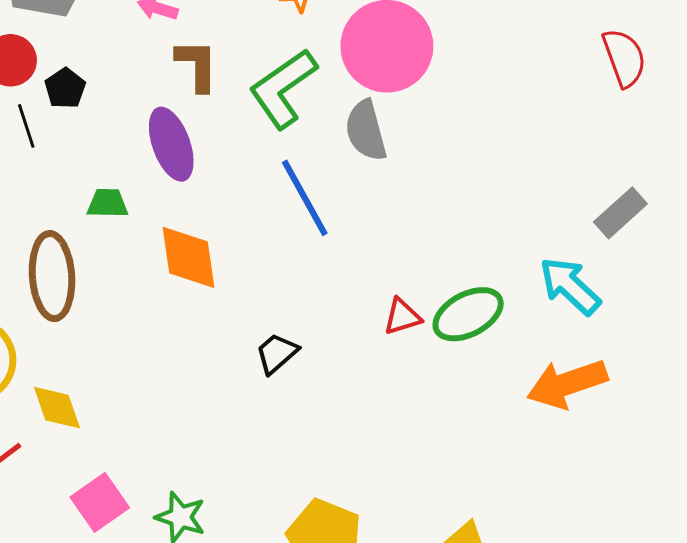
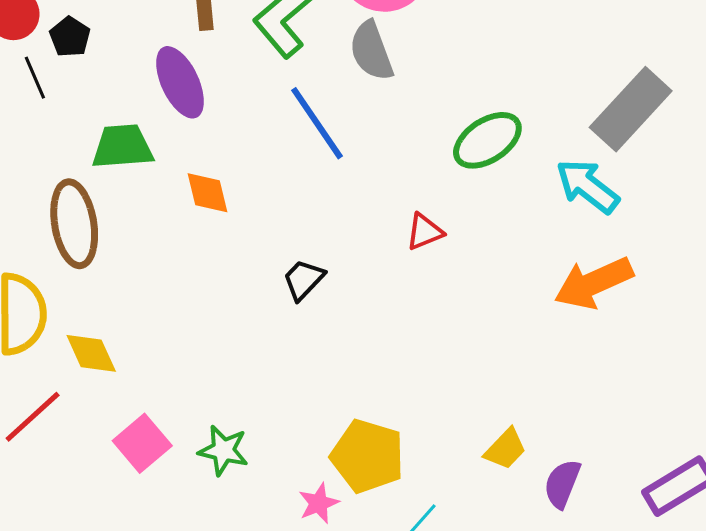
green trapezoid: (108, 203) -> (122, 147), size x1.5
gray rectangle: (620, 213) -> (631, 109), size x1.6
orange diamond: (189, 257) -> (208, 193), size x0.7
green ellipse: (468, 314) -> (487, 140), moved

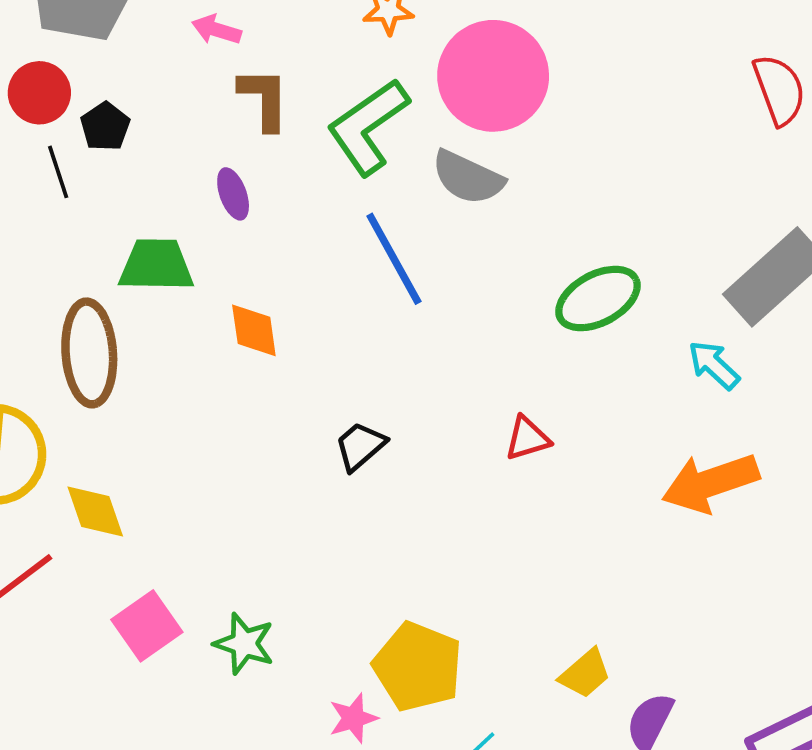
gray semicircle: (371, 51) -> (468, 177), turned -50
purple ellipse: (180, 82) -> (233, 194), size x0.6
cyan arrow: (587, 186) -> (714, 365), size x0.7
red triangle: (424, 232) -> (527, 438), moved

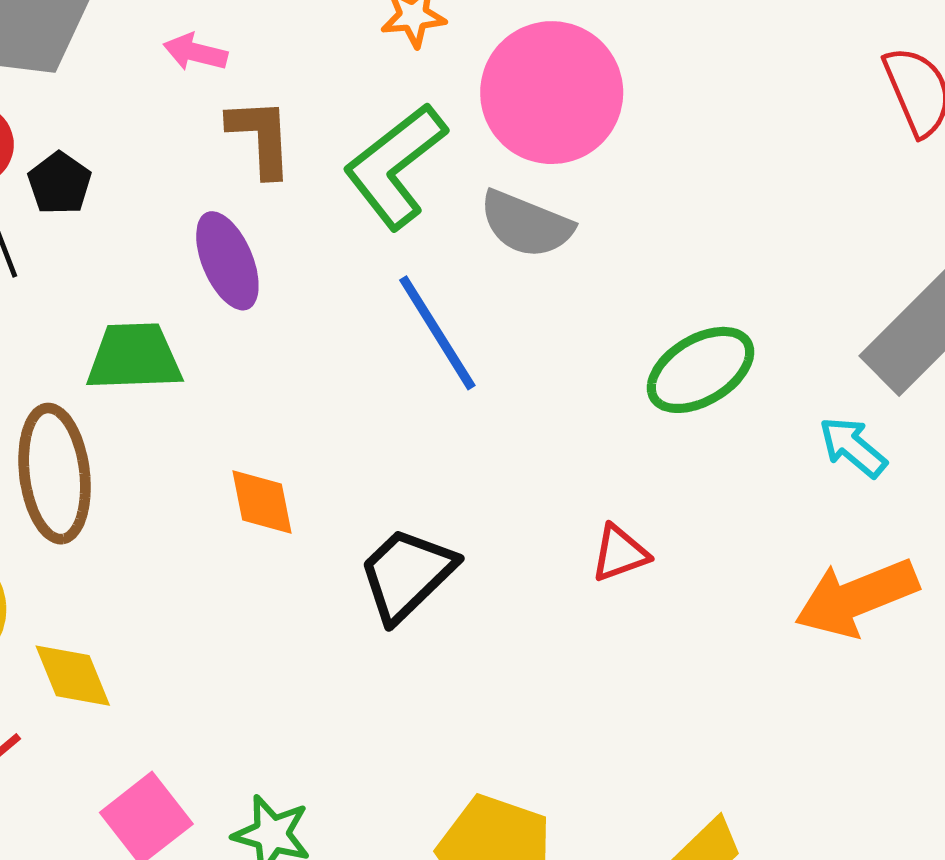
purple ellipse: (233, 194) -> (227, 261), size x1.5
orange diamond: (254, 330) -> (262, 502), moved
black trapezoid: (360, 446) -> (407, 574), size x1.5

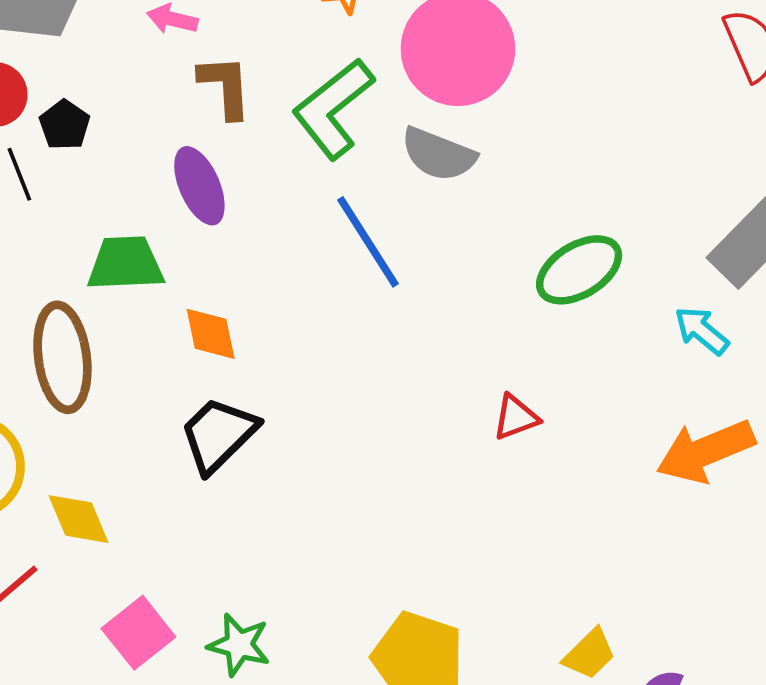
orange diamond: (262, 502) -> (211, 334), moved
black trapezoid: (407, 574) -> (218, 435), moved

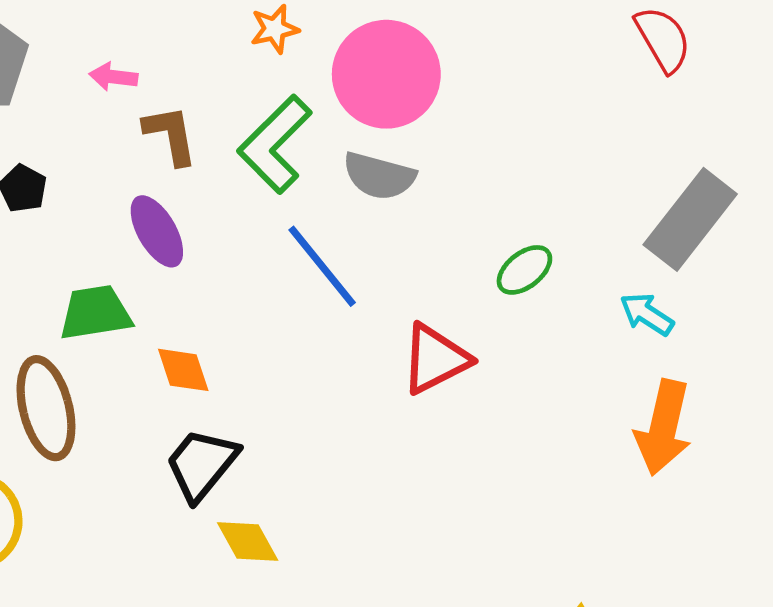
green ellipse: (579, 270) -> (524, 270), size x0.7
red triangle: (516, 417) -> (435, 359), moved, size x1.6
orange arrow: (706, 451) -> (663, 428), turned -48
yellow diamond: (78, 519) -> (248, 541), moved

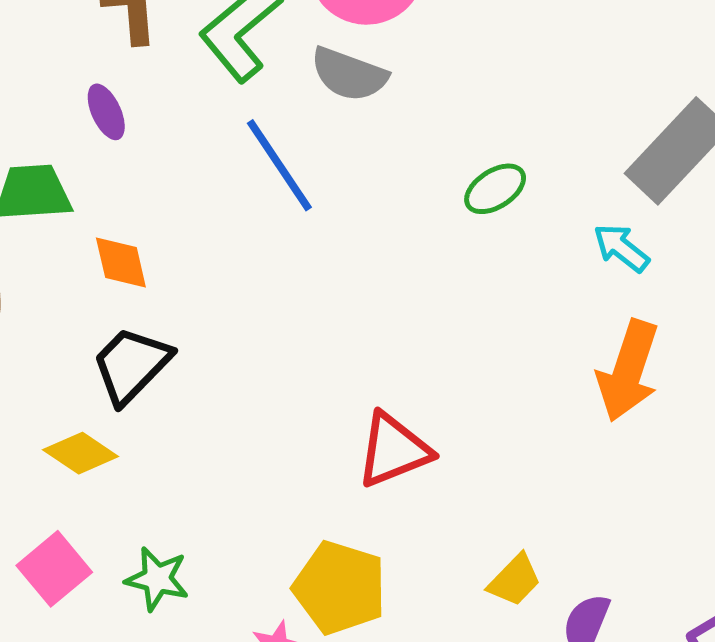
purple ellipse: (157, 231) -> (106, 112), size x0.7
red triangle: (435, 359) -> (394, 450), moved
yellow diamond: (248, 541) -> (81, 453), moved, turned -32

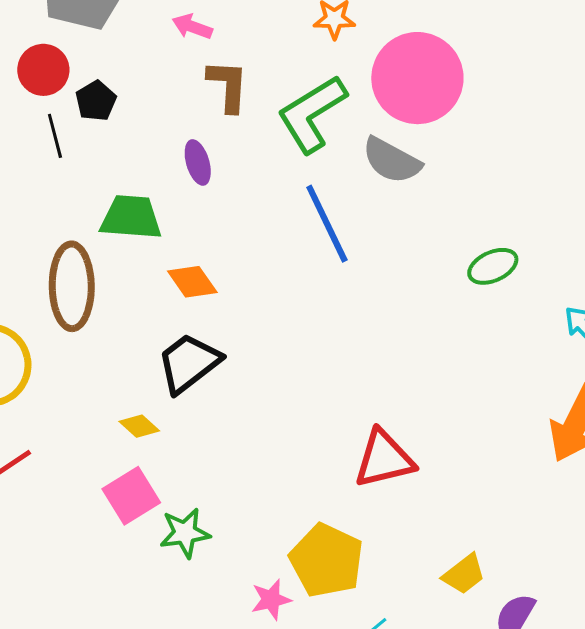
orange diamond: (121, 262) -> (192, 282), turned -30
yellow diamond: (81, 453) -> (139, 426), size x0.7
pink square: (54, 569) -> (131, 496), moved
green star: (157, 579) -> (185, 533), turned -30

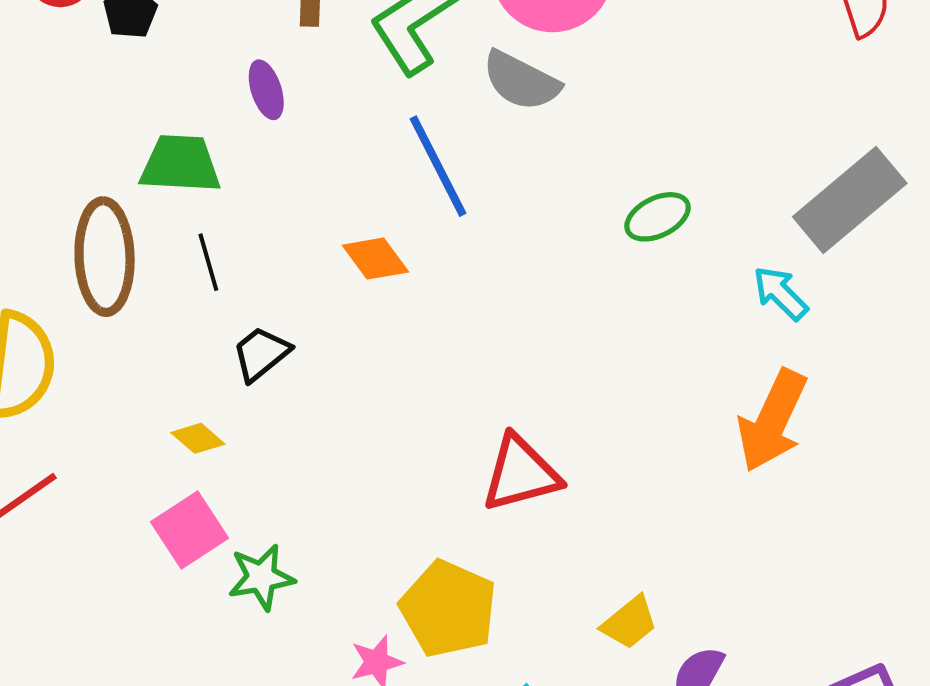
black line: (55, 136) -> (208, 262), moved
orange diamond: (192, 282) -> (375, 259), moved
black trapezoid: (189, 363) -> (261, 354), size x0.7

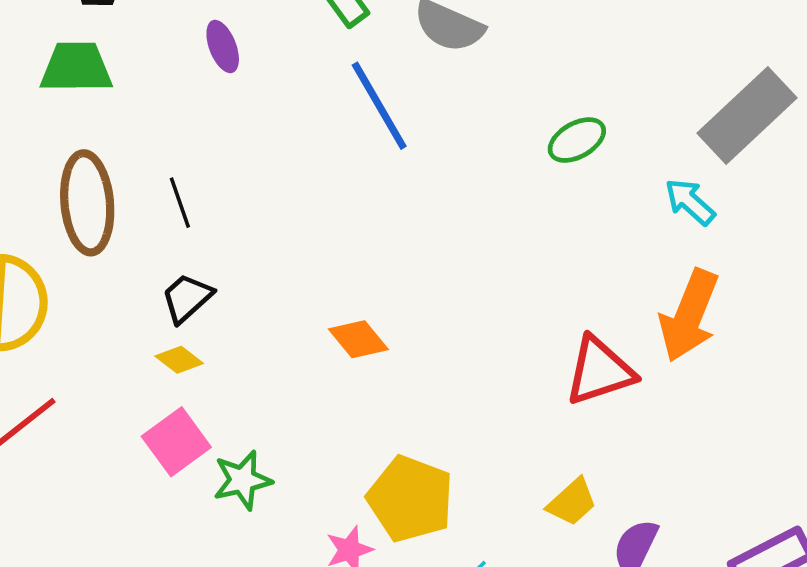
green trapezoid: (180, 164) -> (76, 67), moved
orange diamond: (375, 259) -> (358, 339), moved
black trapezoid: (261, 354) -> (187, 298), moved
red triangle: (521, 474) -> (600, 371), moved

